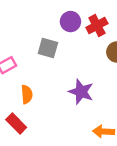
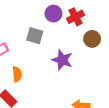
purple star: (81, 92) -> (62, 60), moved

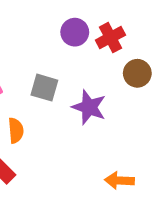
gray square: (35, 36) -> (44, 88), moved

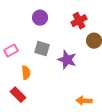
purple circle: (75, 32) -> (40, 18), moved

